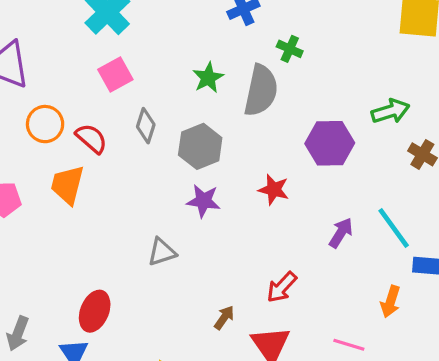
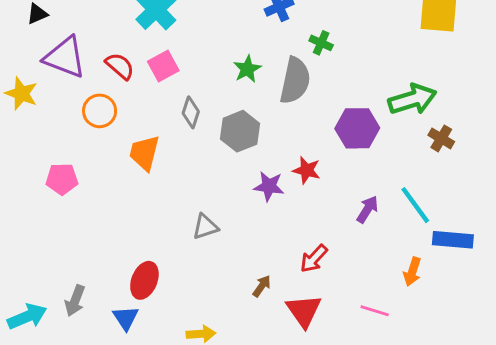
green arrow: (390, 111) -> (412, 99), size x1.4
red semicircle: (91, 138) -> (120, 66), moved
orange trapezoid: (67, 185) -> (144, 153), moved
purple star: (203, 201) -> (269, 186), moved

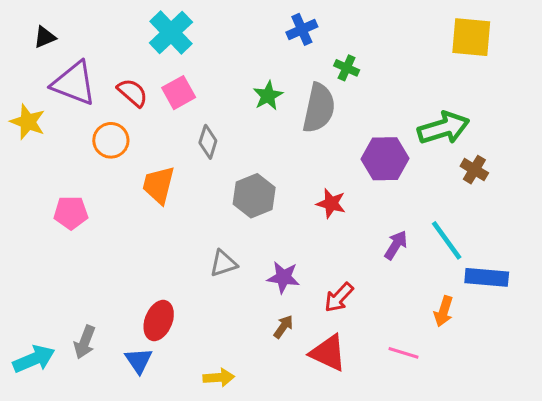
gray hexagon: (240, 131) -> (254, 196), moved
purple star: (269, 186) -> (283, 277), moved
red triangle: (304, 311) -> (328, 353), turned -30

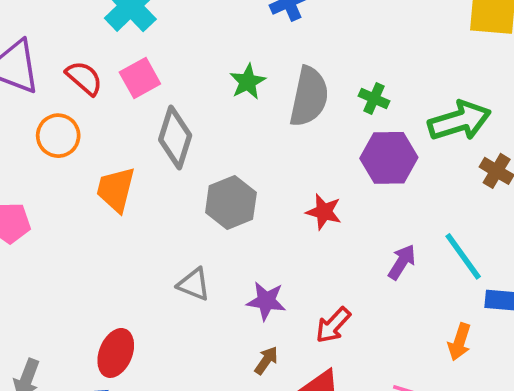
green cross: (347, 68) -> (374, 98), moved
gray diamond: (208, 142) -> (175, 137), size x1.5
gray triangle: (223, 264) -> (194, 284), turned 40

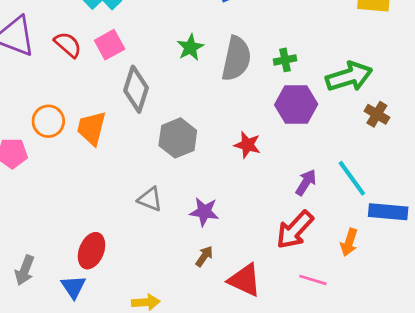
green cross: (374, 98) -> (285, 60), turned -35
orange circle: (58, 136) -> (48, 121), moved
red arrow: (333, 325) -> (295, 230), moved, size x1.4

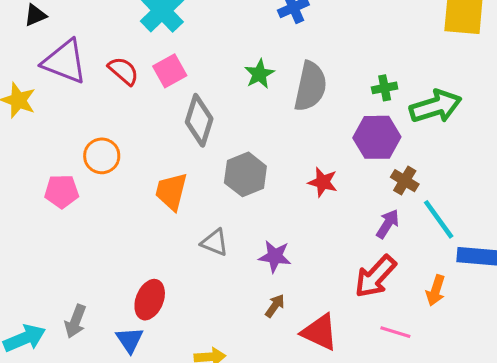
green cross: (285, 60) -> (385, 88), moved
brown cross: (377, 114) -> (405, 181), moved
orange trapezoid: (92, 128) -> (171, 191), moved

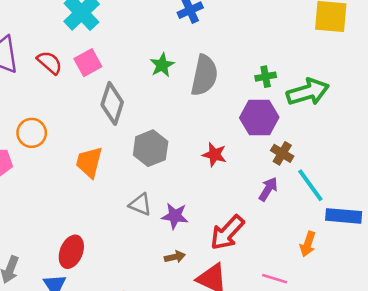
gray triangle: (215, 242) -> (140, 204), moved
red arrow: (375, 276) -> (227, 233), moved
brown arrow: (275, 306) -> (175, 257), turned 42

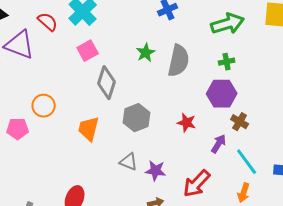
red semicircle: (50, 63) -> (48, 22), moved
green arrow: (308, 92) -> (228, 24), moved
cyan line: (310, 185) -> (247, 162), moved
purple arrow: (268, 189) -> (219, 144), moved
orange arrow: (308, 244) -> (244, 193), moved

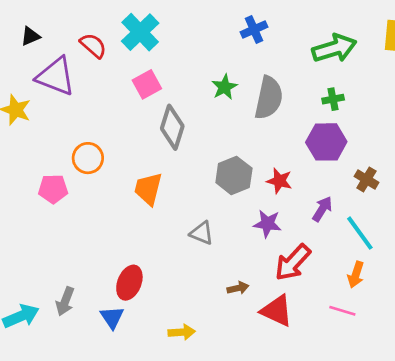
gray hexagon: (137, 118) -> (234, 175), moved
brown cross: (240, 122) -> (366, 179), moved
purple star: (156, 171) -> (267, 224), moved

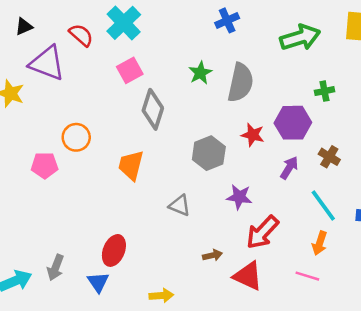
green cross: (333, 99) -> (324, 91), moved
red star: (279, 181) -> (253, 135), moved
purple arrow: (322, 209) -> (289, 168), moved

